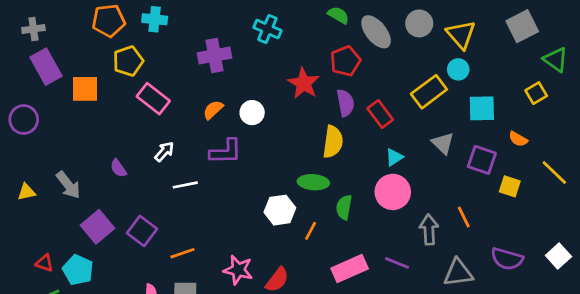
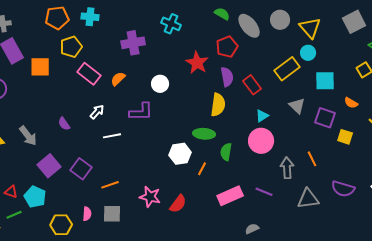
orange semicircle: (213, 110) -> (118, 79), moved

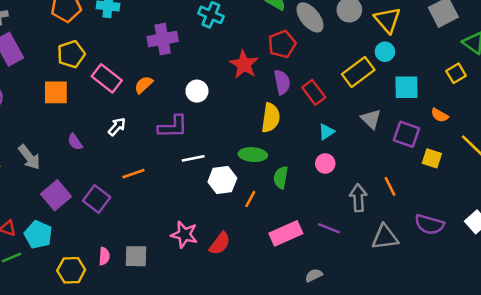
yellow pentagon: (71, 47) -> (71, 54), moved
orange square: (40, 67) -> (56, 92), moved
white line: (112, 136) -> (193, 158), moved
pink circle: (261, 141) -> (325, 163), size x0.6
orange line: (110, 185) -> (133, 174), moved

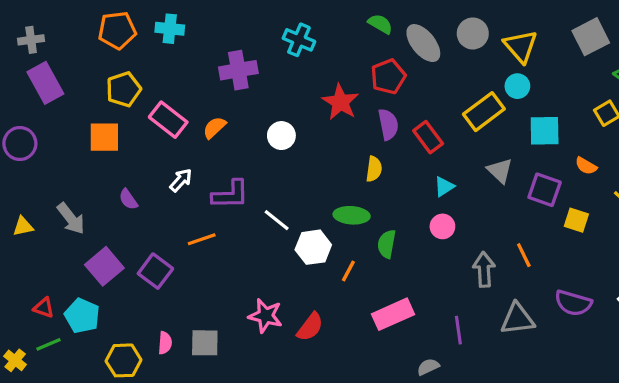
yellow semicircle: (271, 118) -> (374, 169), size x0.7
purple L-shape: (173, 127) -> (230, 195), moved
white line: (193, 158) -> (277, 220), turned 50
purple line: (329, 228) -> (458, 330), moved, turned 60

